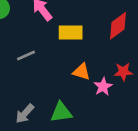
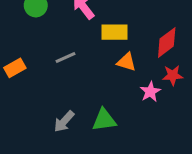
red diamond: (118, 26) -> (167, 43), moved
orange triangle: (81, 72) -> (126, 62), moved

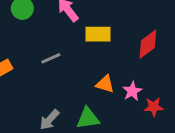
orange triangle: (126, 62) -> (105, 84), moved
red star: (173, 75) -> (154, 107), moved

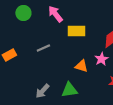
pink star: (132, 91) -> (101, 59), moved

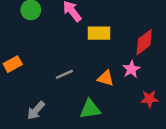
gray line: (43, 48) -> (64, 74), moved
gray arrow: (42, 91) -> (36, 110), moved

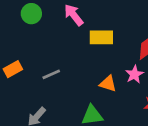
gray line: (64, 74) -> (51, 74), moved

